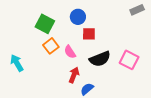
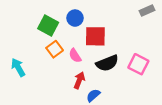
blue circle: (78, 17) -> (75, 18), moved
red square: (89, 34) -> (95, 36), size x1.5

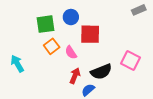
green square: (48, 26) -> (46, 24), turned -36
black semicircle: (107, 63) -> (101, 72), moved

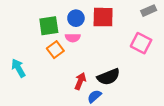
red square: (90, 34) -> (103, 17), moved
pink semicircle: (71, 52) -> (73, 38), moved, turned -56
pink square: (131, 61) -> (141, 43), moved

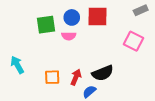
orange square: (55, 50) -> (52, 77), moved, turned 35

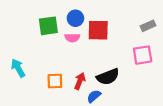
gray rectangle: (141, 10) -> (148, 26), moved
red square: (97, 16) -> (98, 30), moved
pink square: (134, 41) -> (143, 55), moved, turned -36

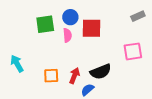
gray rectangle: (148, 26) -> (138, 16), moved
pink semicircle: (72, 38) -> (67, 35), turned -96

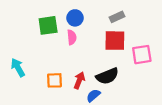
gray rectangle: (138, 16) -> (117, 17), moved
red square: (92, 28) -> (115, 41), moved

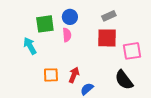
cyan arrow: (18, 67) -> (30, 46), moved
black semicircle: (107, 76) -> (124, 80), moved, turned 75

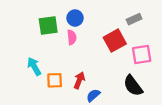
gray rectangle: (109, 16) -> (134, 19), moved
red square: (107, 38) -> (115, 41), turned -30
cyan arrow: (30, 46) -> (34, 66), moved

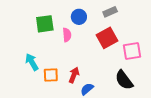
blue circle: (75, 18) -> (79, 17), moved
gray rectangle: (134, 19) -> (110, 12), moved

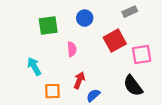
gray rectangle: (110, 12) -> (130, 12), moved
pink semicircle: (67, 35) -> (72, 49), moved
orange square: (51, 75) -> (52, 91), moved

